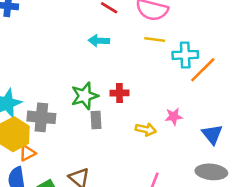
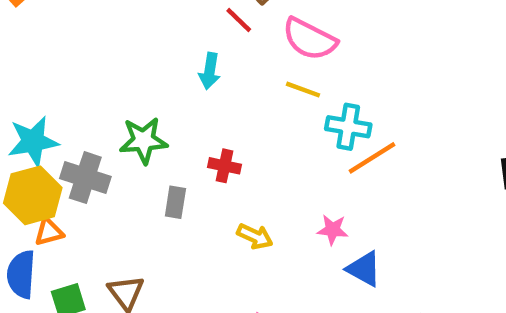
cyan arrow: (99, 41) -> (210, 71), turned -96
green star: (85, 96) -> (143, 140), moved
pink star: (174, 117) -> (333, 230), moved
blue triangle: (212, 134) -> (364, 269), turned -35

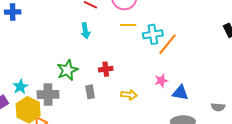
cyan star: (33, 141) -> (20, 87), size x0.7

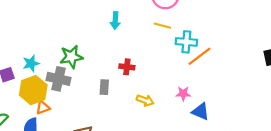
green star: (67, 70) -> (71, 57), moved

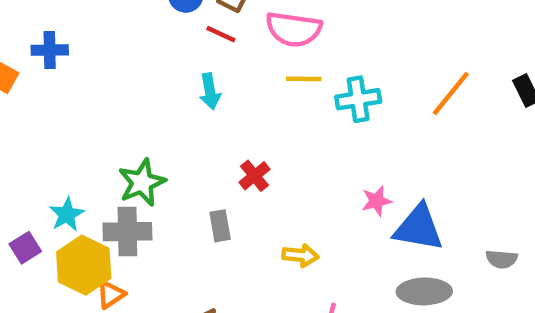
orange line: (200, 56) -> (451, 93), moved
red cross: (127, 67) -> (254, 176), turned -32
yellow arrow: (145, 100) -> (300, 255), moved
blue triangle: (201, 112) -> (419, 228), size x1.4

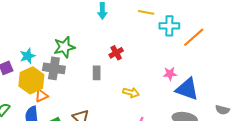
orange line: (451, 93) -> (194, 37), moved

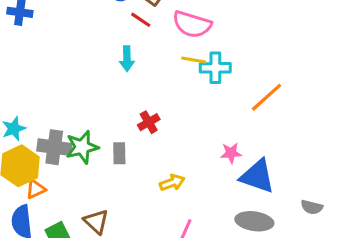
cyan cross: (169, 26) -> (215, 68), moved
green star: (64, 47) -> (82, 147), moved
yellow arrow: (131, 93) -> (172, 183), turned -35

